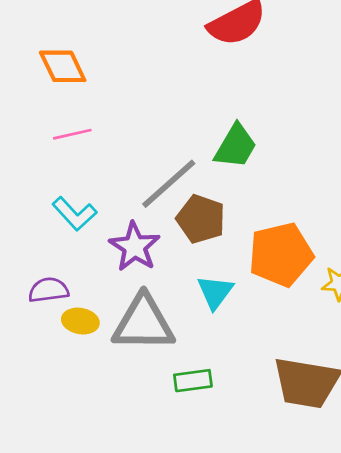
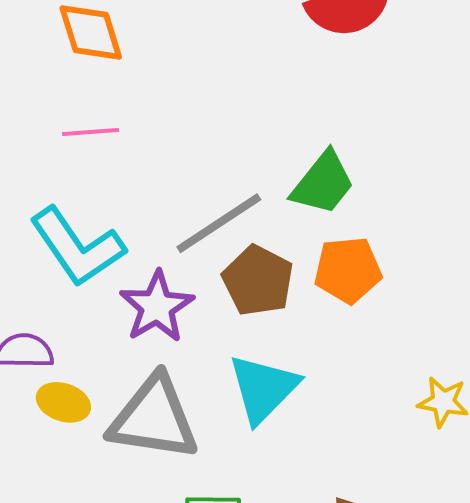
cyan L-shape: (75, 214) -> (77, 247), size x1.5
orange pentagon: (281, 255) -> (348, 270), moved, size x0.7
cyan triangle: (215, 292) -> (263, 389), size x1.4

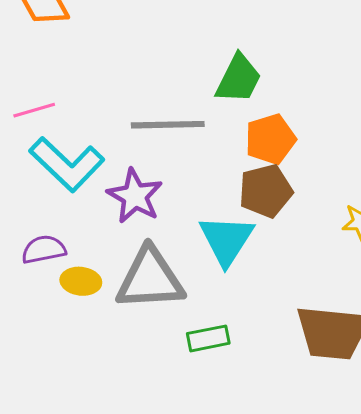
pink line: (91, 132) -> (34, 110), moved
gray line: (219, 223) -> (168, 125), turned 44
brown pentagon: (258, 281) -> (266, 191), moved, turned -30

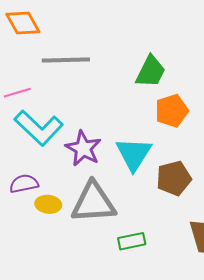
gray line: (168, 125) -> (66, 60), moved
brown pentagon: (266, 191) -> (174, 178), moved
cyan triangle: (226, 240) -> (134, 154), moved

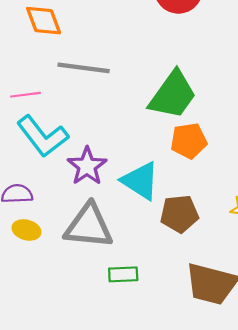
green trapezoid: (151, 71) -> (173, 95), size x1.4
cyan triangle: (134, 154) -> (140, 181), turned -39
yellow ellipse: (48, 204) -> (26, 230), moved

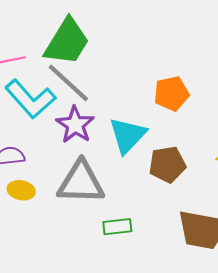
gray line: (84, 68) -> (68, 83), moved, turned 39
green trapezoid: (173, 95) -> (67, 42), moved
cyan triangle: (140, 181) -> (128, 135), turned 45

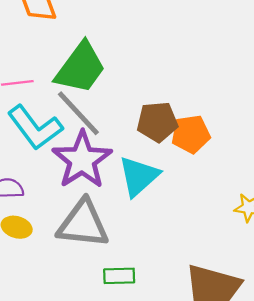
purple star: (75, 125) -> (82, 160), size x1.4
brown pentagon: (167, 164) -> (157, 122), moved

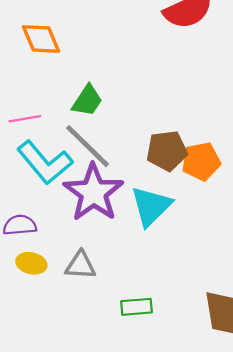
green trapezoid: (80, 68) -> (87, 101), size x0.6
gray triangle: (83, 224) -> (80, 265), moved, size x0.6

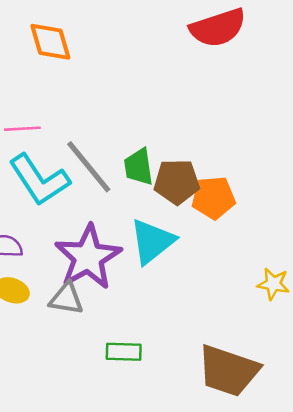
green trapezoid: (87, 101) -> (139, 167), moved, turned 132
purple star: (93, 193) -> (88, 257), moved

